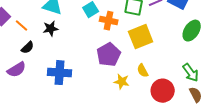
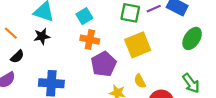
orange cross: (109, 21) -> (90, 40), moved

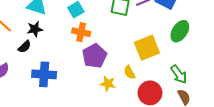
yellow square: (138, 45) -> (147, 48), moved
black semicircle: (17, 57) -> (25, 47), moved

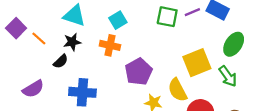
orange cross: (81, 32) -> (110, 45), moved
yellow semicircle: (129, 72) -> (177, 90), size x1.5
green arrow: (179, 74) -> (228, 76), moved

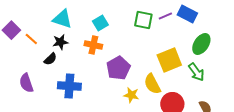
purple semicircle: (33, 89) -> (26, 83), turned 102

